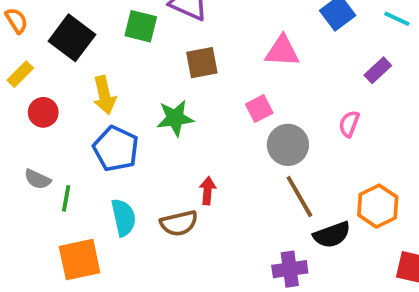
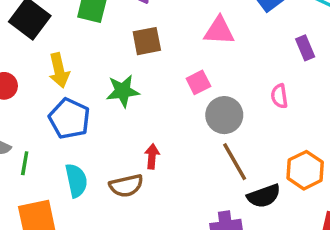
purple rectangle: (378, 70) -> (305, 48), turned -70
pink semicircle: (349, 124) -> (279, 96), turned -30

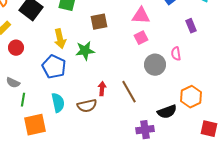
yellow arrow: (59, 70) -> (60, 39), moved
pink square: (198, 82) -> (141, 38), moved
gray circle: (224, 115) -> (155, 65), moved
brown line: (235, 162) -> (129, 92), moved
green line: (25, 163) -> (23, 100), moved

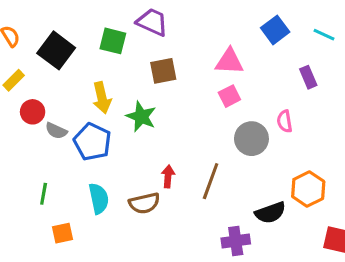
green star: (85, 51) -> (141, 117), turned 30
gray semicircle: (13, 83) -> (56, 131), moved
brown line: (129, 92) -> (211, 181), turned 50
orange square: (35, 125) -> (62, 233), size x0.6

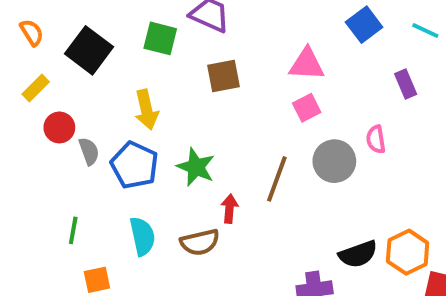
green star: (141, 117) -> (196, 167), moved
gray semicircle: (56, 131) -> (89, 151), turned -135
brown line: (211, 181) -> (277, 179), moved
orange hexagon: (308, 189) -> (408, 252), moved

